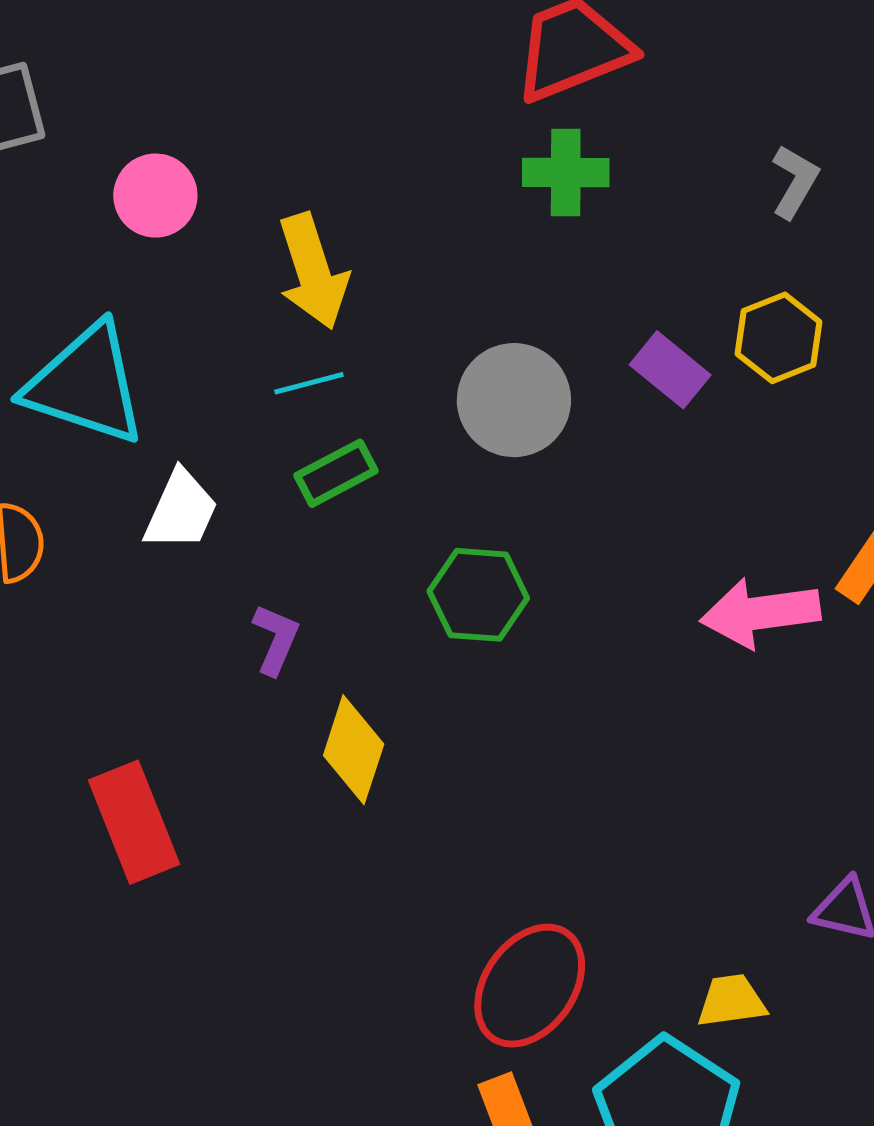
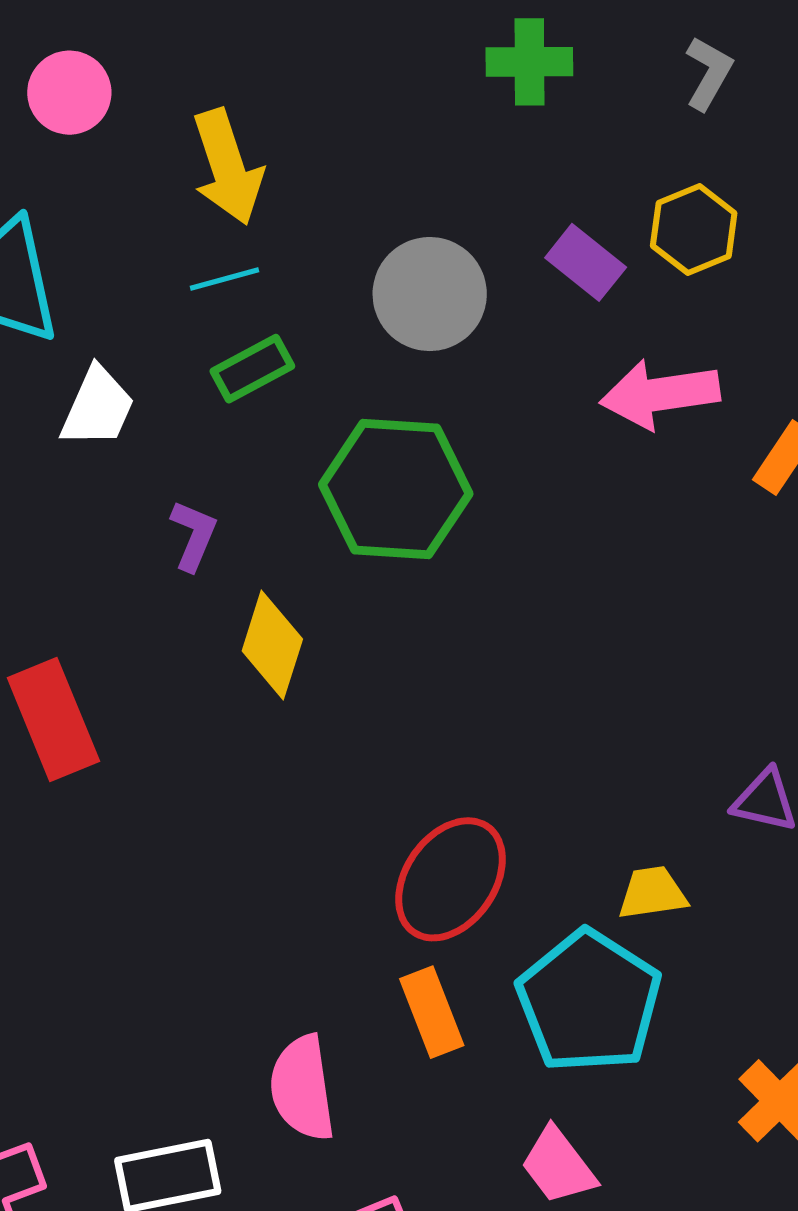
green cross: (566, 172) -> (529, 62), moved
green hexagon: (478, 595) -> (396, 489), size x1.5
pink arrow: (760, 613) -> (660, 394), moved

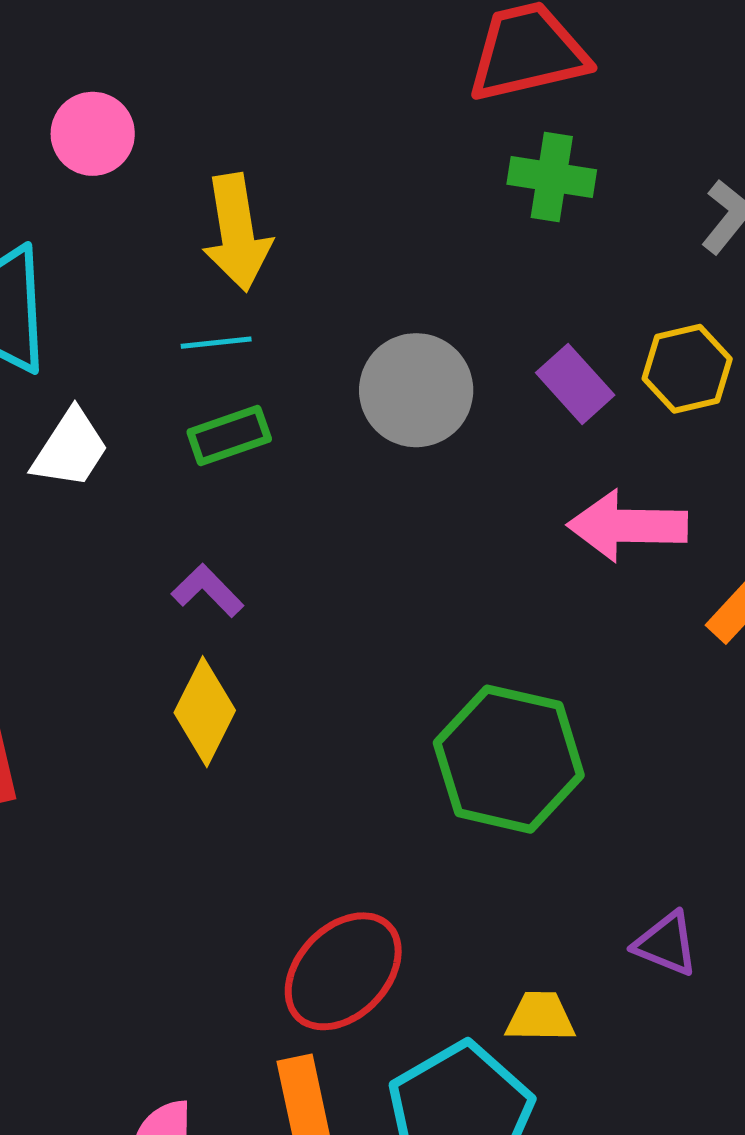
green hexagon: (396, 489) -> (509, 759), moved
purple L-shape: (194, 535) -> (208, 591), moved, turned -76

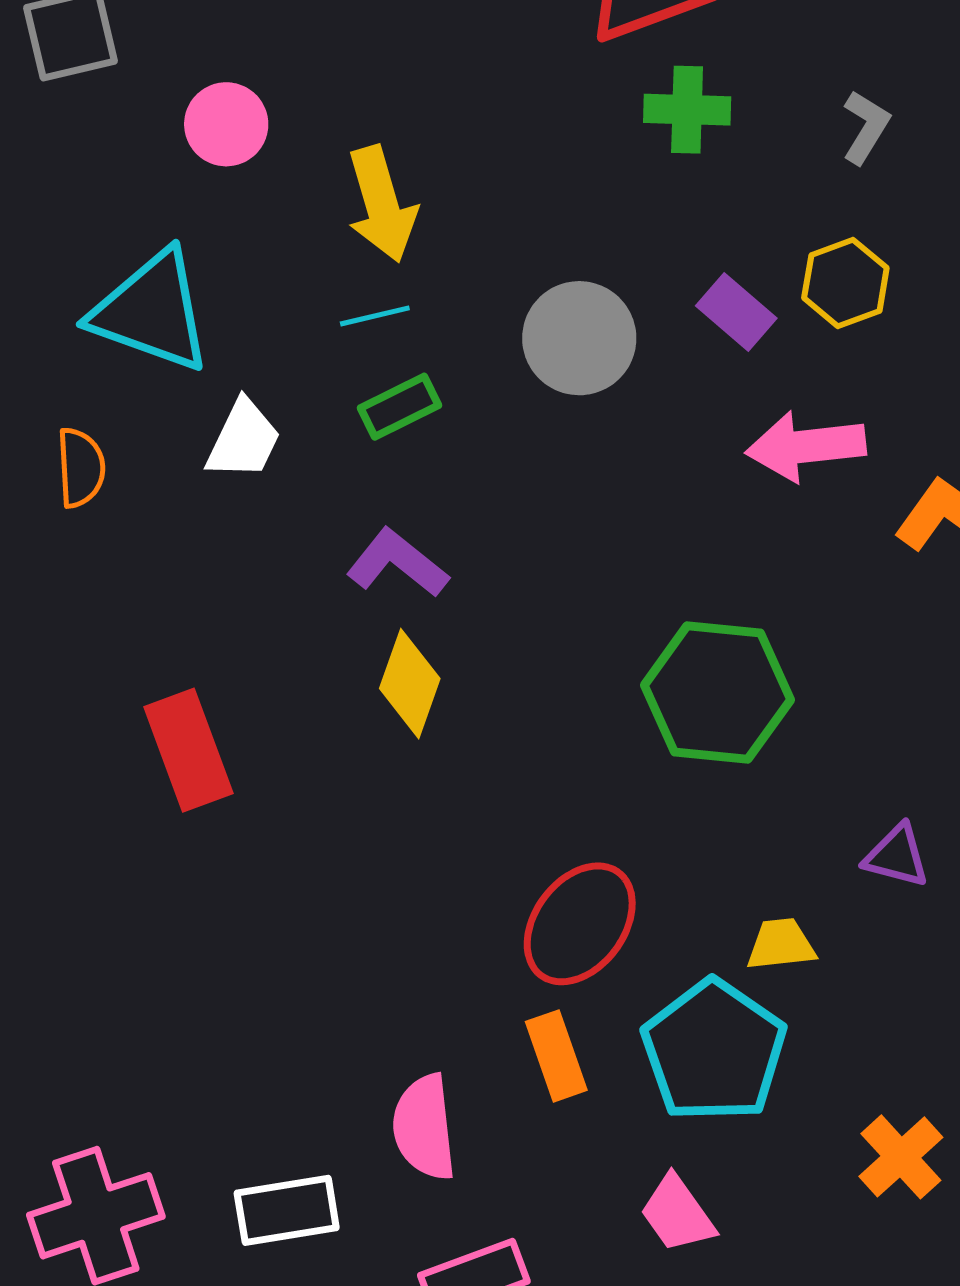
purple L-shape: (208, 591) -> (397, 563), size x1.4

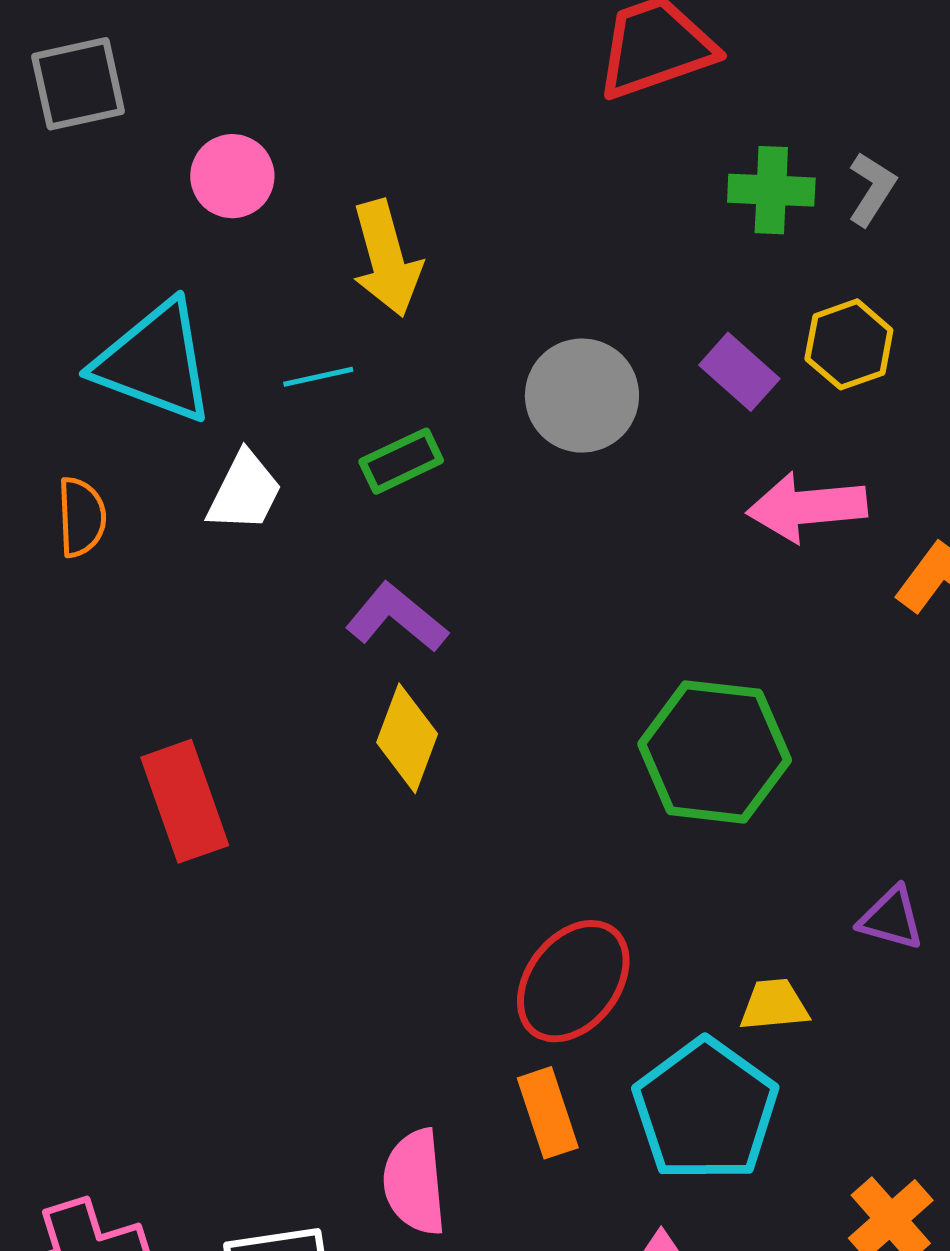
green cross: (687, 110) -> (771, 190), moved
cyan line: (375, 316) -> (318, 377), moved

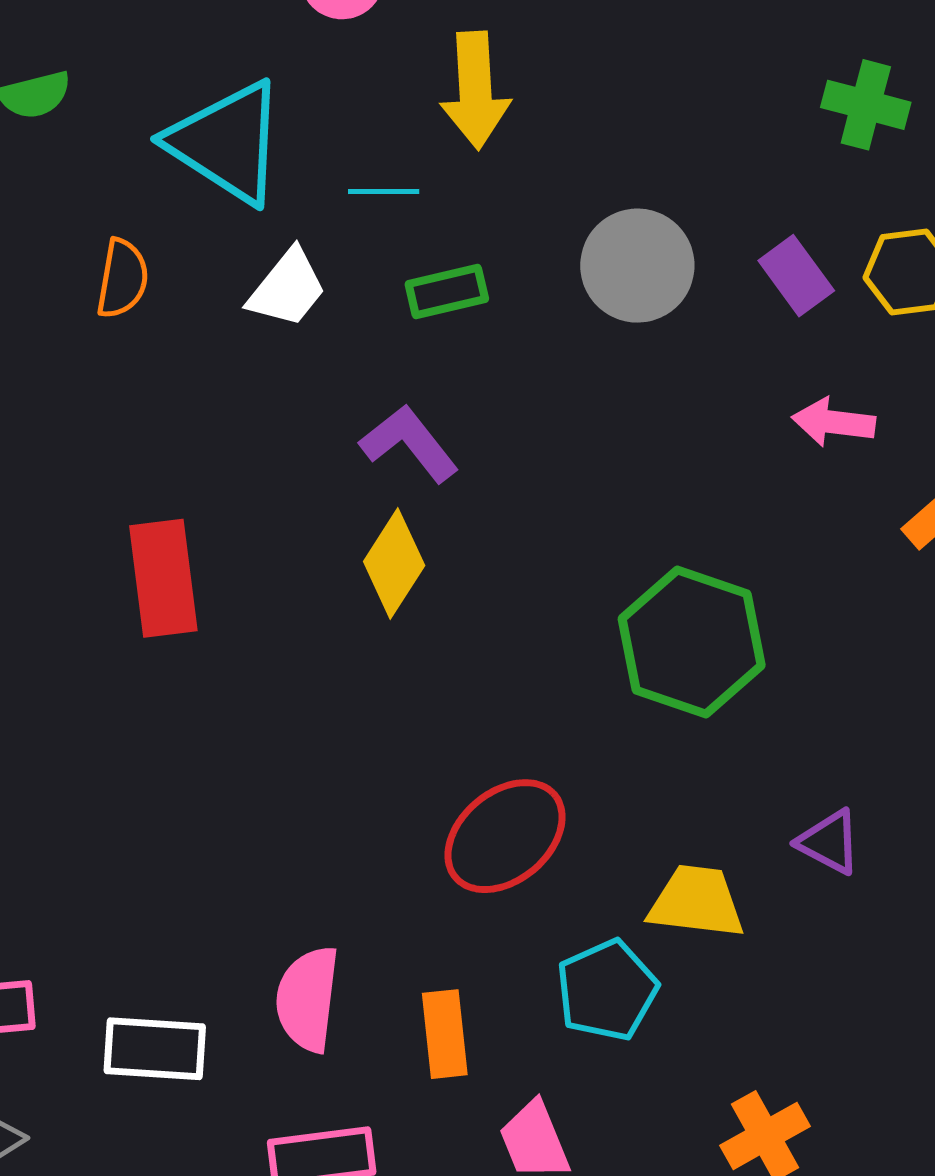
pink arrow: (807, 507) -> (834, 422), size x0.7
yellow trapezoid: (774, 1005) -> (696, 902), size x1.4
cyan pentagon: (705, 1110) -> (607, 990), size x0.7
orange rectangle: (548, 1113) -> (445, 1034), moved

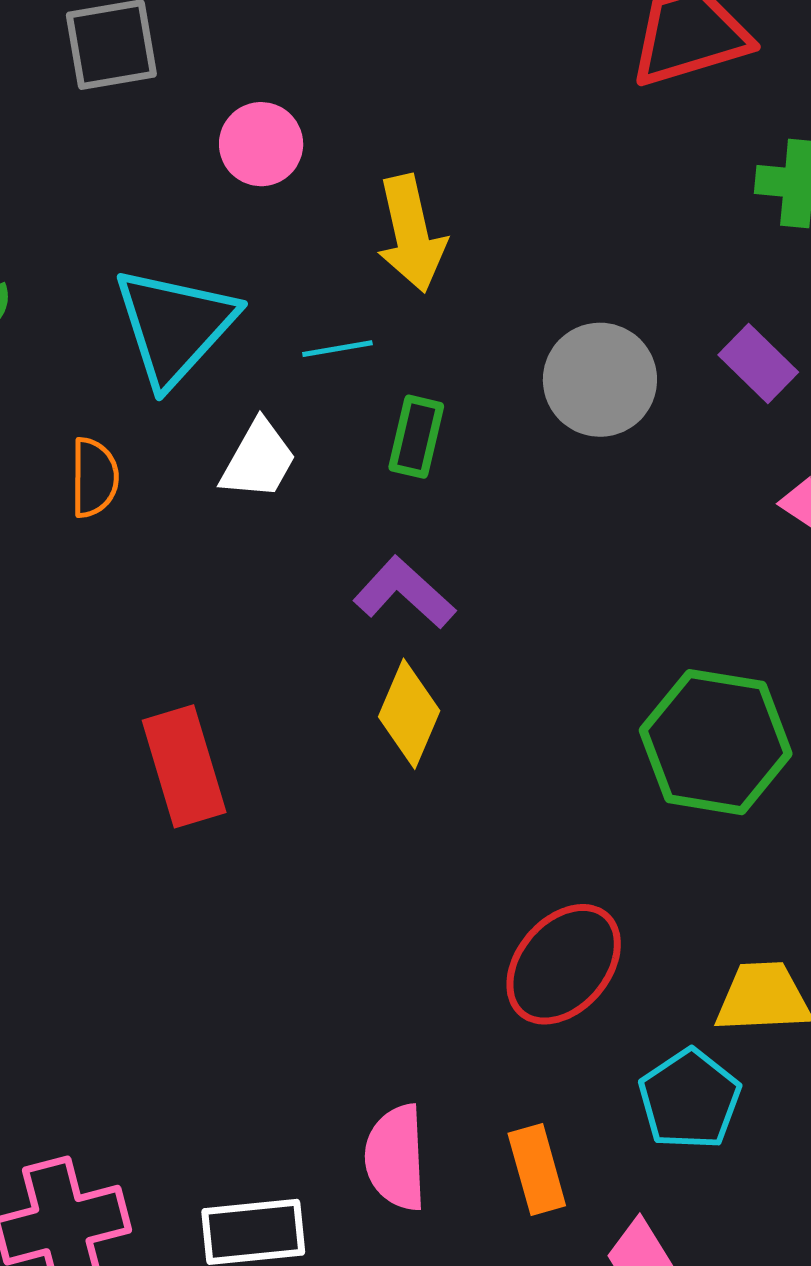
cyan triangle: (227, 142) -> (175, 326), turned 49
green rectangle: (447, 291) -> (416, 437), turned -54

